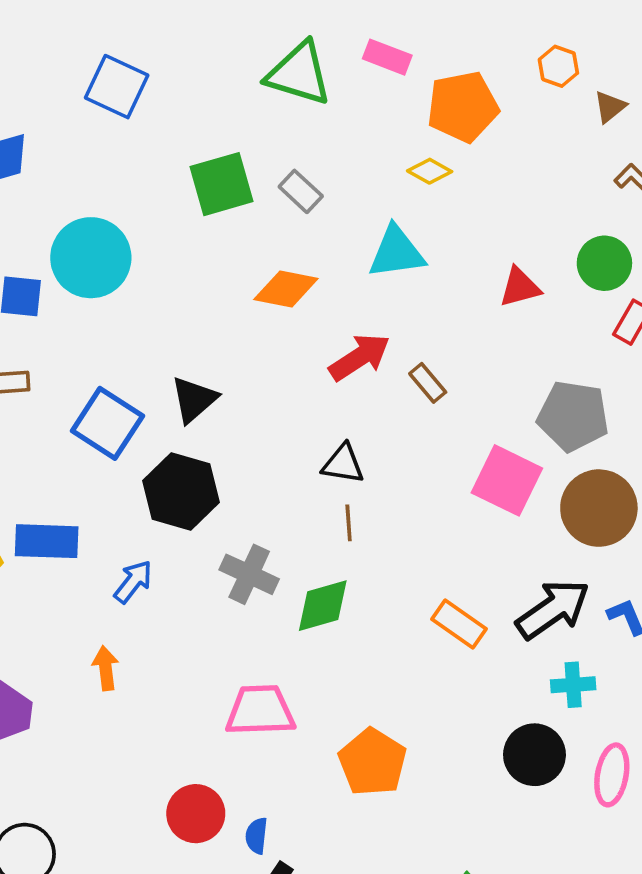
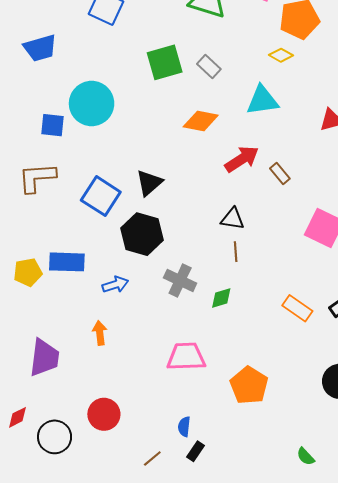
blue arrow: (133, 582) -> (115, 285), turned 35
green diamond: (323, 606) -> (221, 298), size x0.7
red circle: (196, 814) -> (104, 414), moved

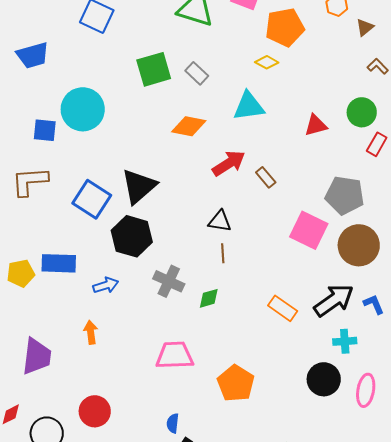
black triangle: (149, 183) -> (139, 186), size x1.4

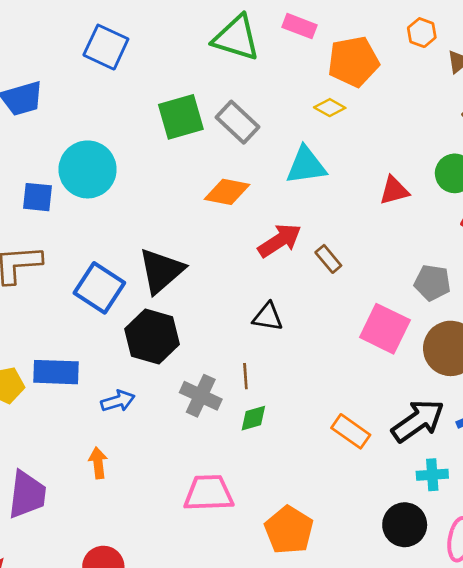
gray rectangle: (197, 73) -> (238, 122), size x1.4
gray pentagon: (345, 195) -> (432, 283), size x0.7
brown line: (223, 253) -> (245, 376), moved

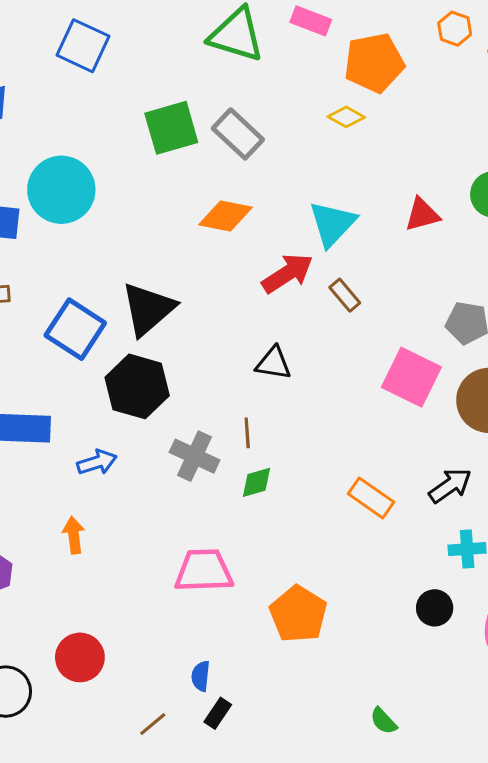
cyan triangle: (306, 166) -> (332, 224), moved, turned -39
black arrow: (418, 421) -> (450, 486), size x0.7
black circle: (405, 525) -> (435, 608), size x0.7

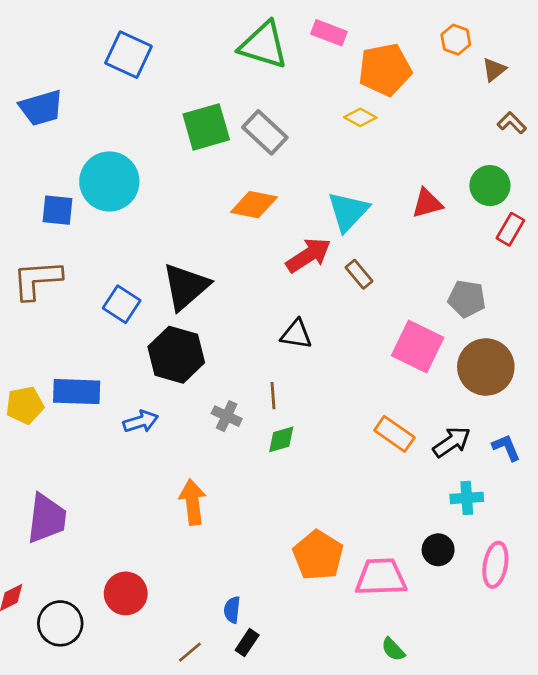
blue square: (75, 329) -> (122, 304), size x0.7
gray cross: (195, 456) -> (227, 416), size x0.7
orange rectangle: (371, 498) -> (394, 434), moved
orange arrow: (74, 535) -> (193, 502), moved, size x1.4
pink trapezoid: (204, 571) -> (381, 577), moved

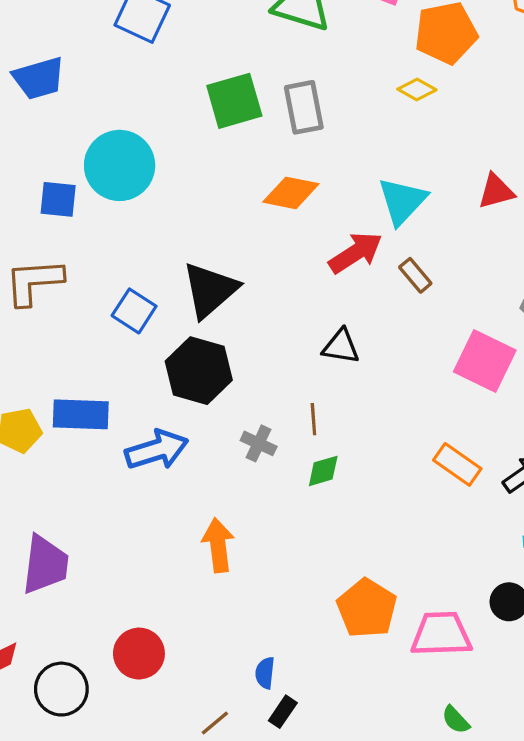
gray rectangle: (265, 132) -> (304, 107), turned 36
blue arrow: (141, 422) -> (157, 450), size x1.5

